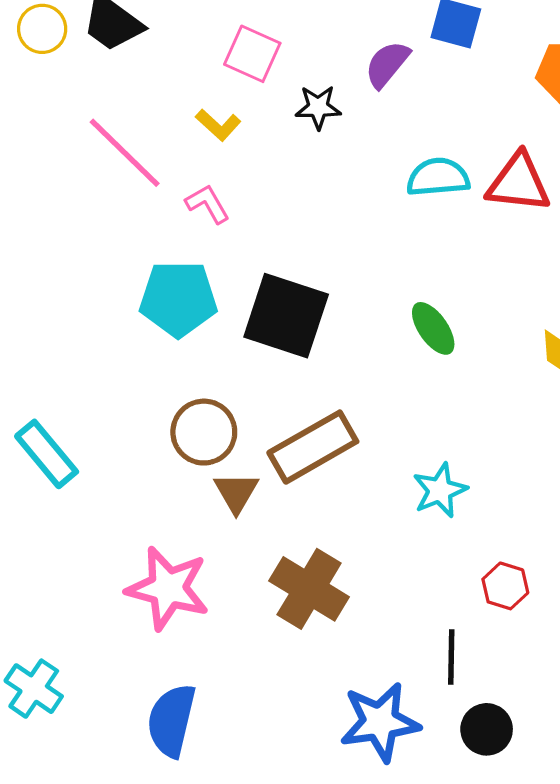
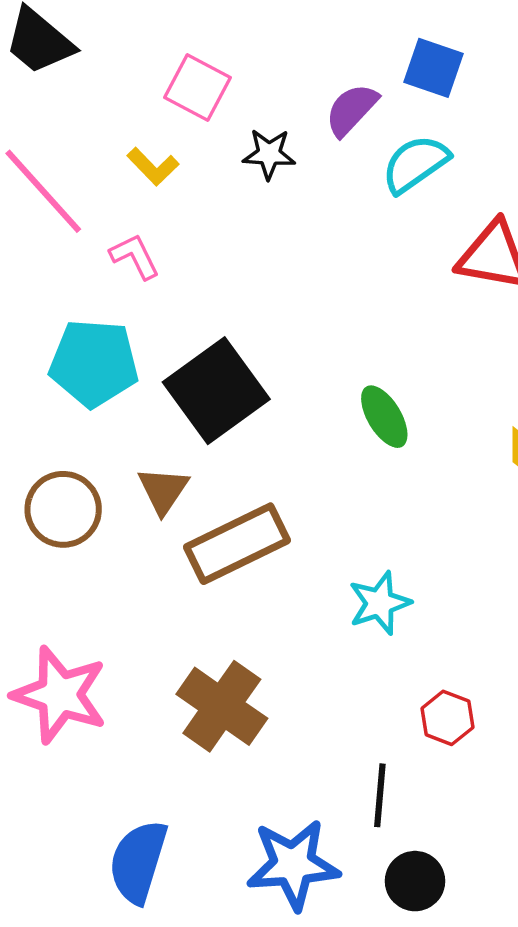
cyan semicircle: (438, 177) -> (415, 164), moved, turned -34
black square: (286, 316) -> (216, 391), turned 32
brown circle: (204, 432) -> (63, 509), moved
brown triangle: (236, 492) -> (163, 490), moved
blue semicircle: (171, 720) -> (138, 862), moved

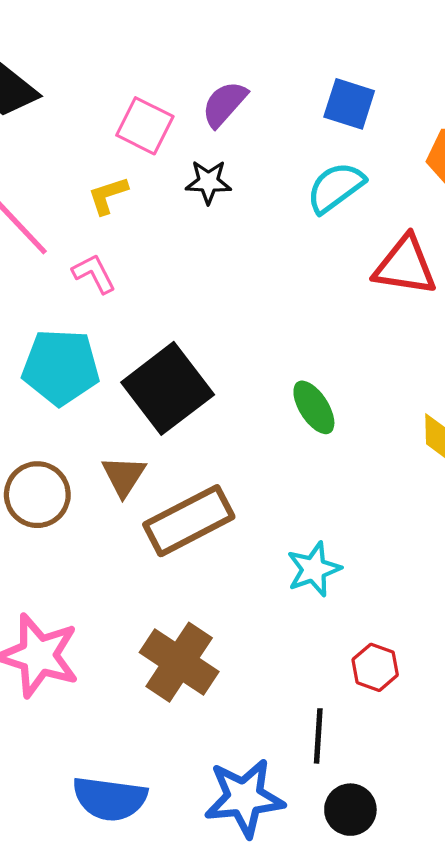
purple semicircle: (351, 110) -> (224, 104), moved
yellow L-shape: (153, 167) -> (108, 195), turned 117
blue semicircle: (138, 862) -> (110, 799), turned -98

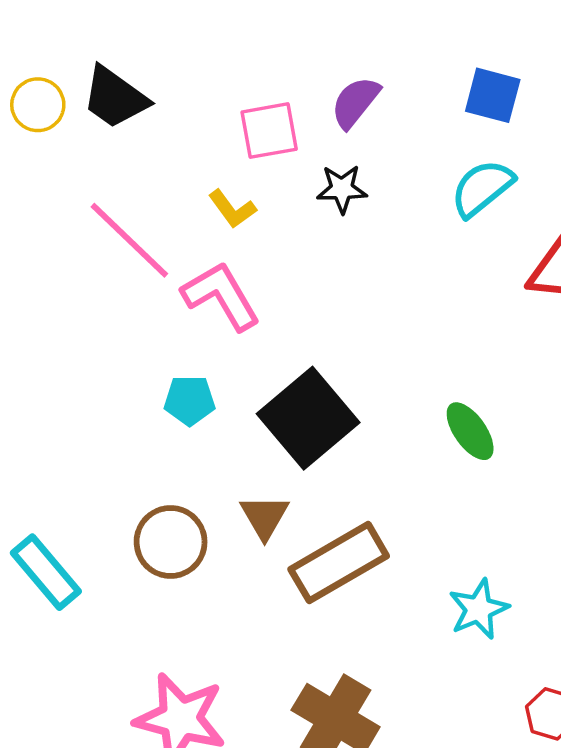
pink square: (145, 126) -> (269, 131), turned -34
yellow L-shape: (108, 195) -> (232, 209), turned -105
pink L-shape: (94, 274) -> (221, 296), size x1.6
cyan pentagon: (61, 367) -> (190, 400), size x0.6

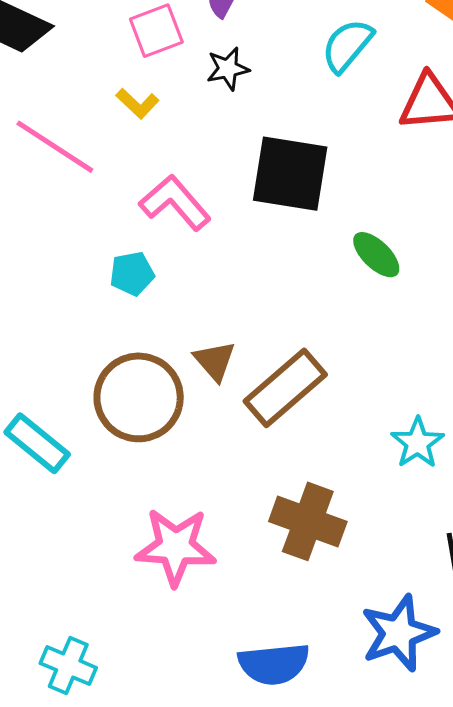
pink L-shape: (221, 296) -> (175, 203), moved
black square: (308, 418) -> (290, 174), moved, turned -30
brown circle: (171, 542) -> (139, 397), size x1.4
cyan star: (479, 609) -> (417, 443), moved

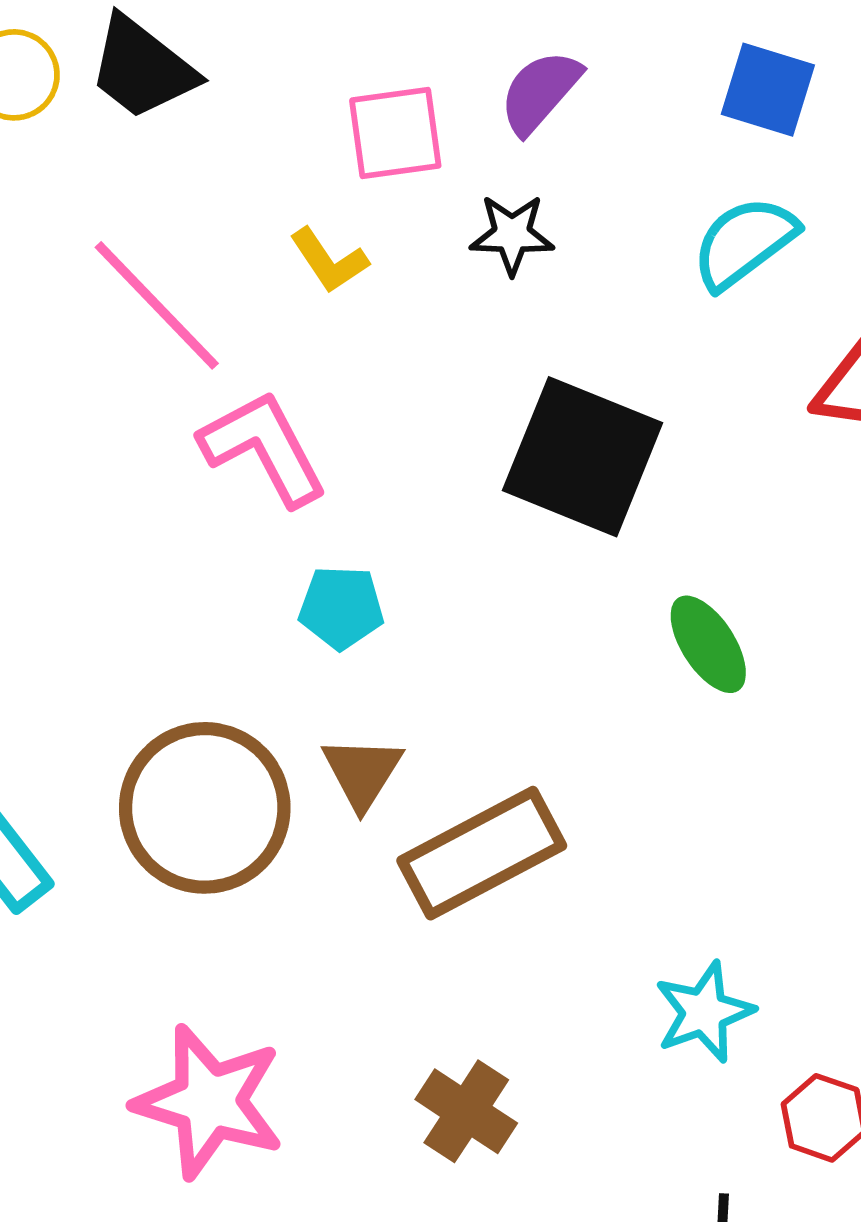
pink L-shape: (175, 203) -> (264, 448), moved
cyan pentagon: (132, 274) -> (341, 607), moved
brown cross: (308, 521) -> (466, 1111), size x0.7

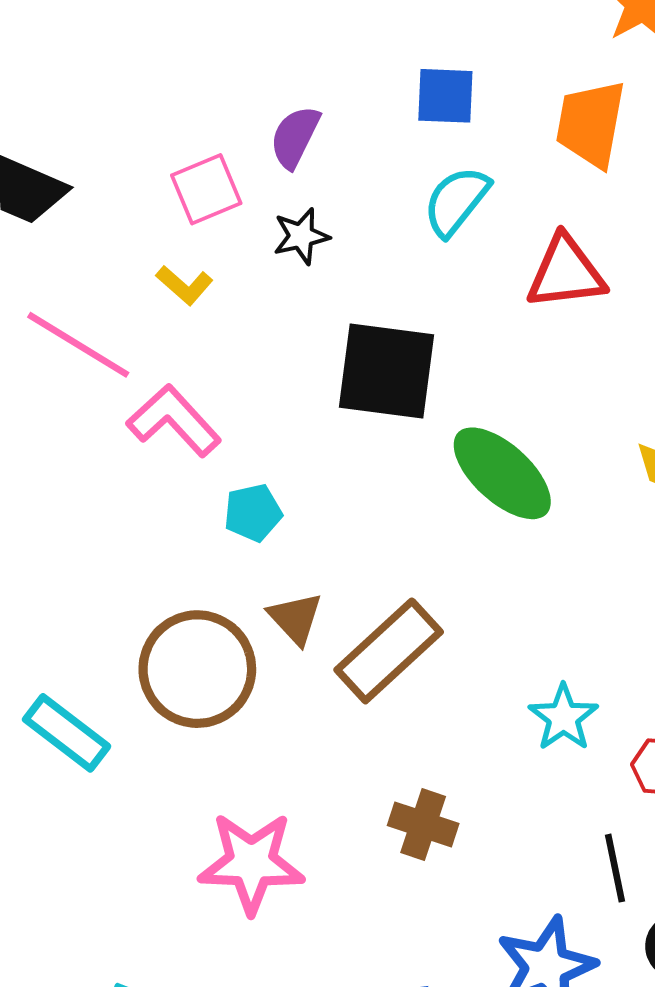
green ellipse: (708, 644) -> (502, 473), size x1.6

